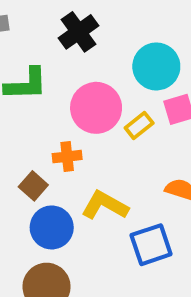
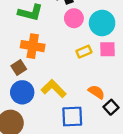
pink circle: (96, 108) -> (74, 18), moved, size x0.7
orange cross: (67, 157) -> (33, 46), moved, size x1.5

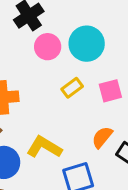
pink square: (108, 49) -> (110, 91), moved
orange semicircle: (96, 92) -> (102, 137), turned -70

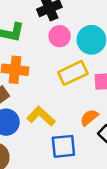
yellow rectangle: (72, 88) -> (73, 73), size x1.6

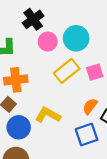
blue square: (63, 146) -> (87, 135), moved

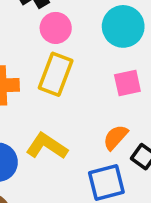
cyan circle: (76, 38) -> (123, 26), moved
yellow rectangle: (67, 71) -> (56, 74), moved, turned -35

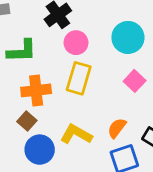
pink square: (127, 83) -> (135, 81), turned -30
orange semicircle: (116, 137) -> (117, 128), moved

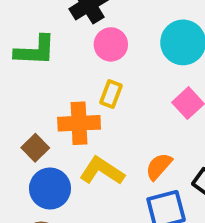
yellow rectangle: (79, 78) -> (111, 94), size x0.6
orange cross: (36, 90) -> (79, 123), moved

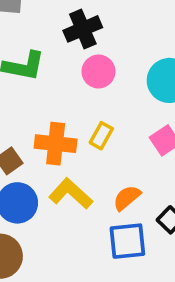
yellow rectangle: (111, 94) -> (101, 136), moved

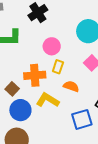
pink circle: (98, 71) -> (52, 46), moved
orange semicircle: (127, 198) -> (71, 86), moved, turned 70

